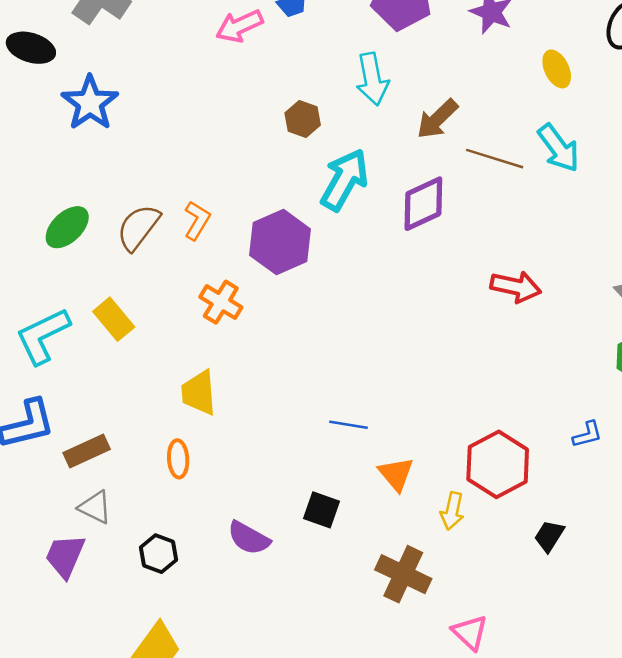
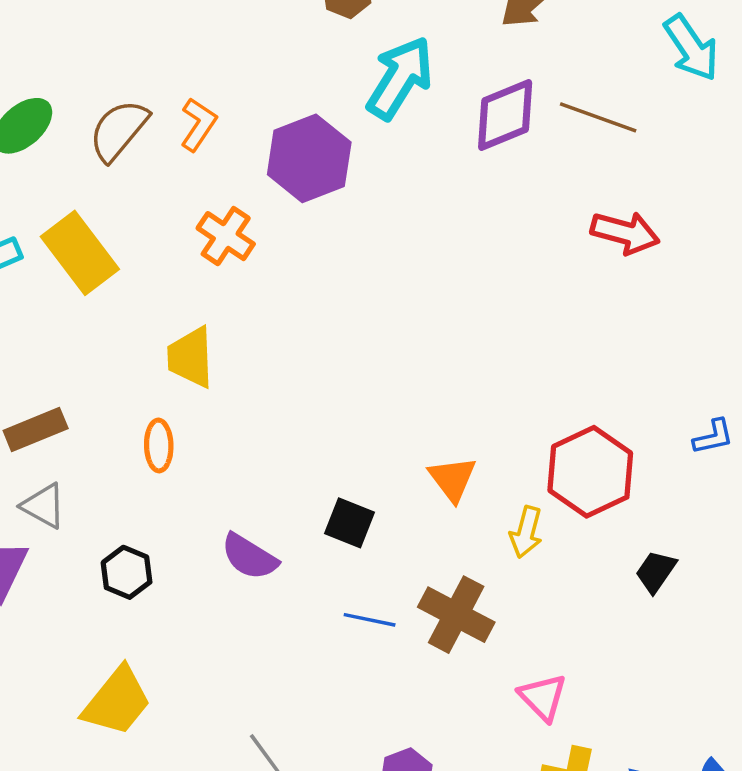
brown line: (495, 159) -> (598, 117), moved
yellow rectangle: (114, 319) -> (80, 253), size x1.4
blue line: (348, 425) -> (370, 620), moved

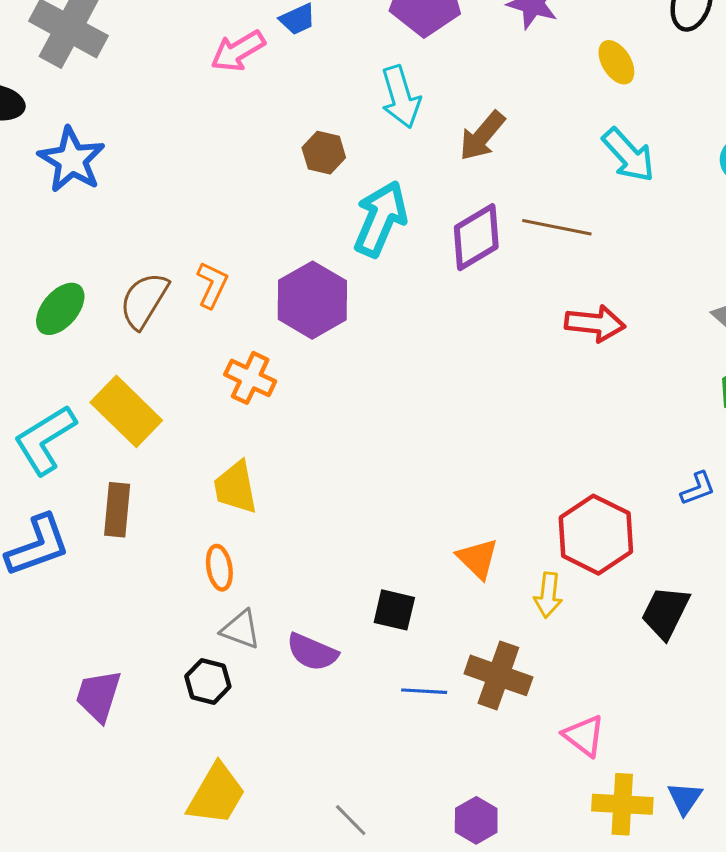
brown rectangle: (36, 429) -> (117, 510), moved, turned -54
gray triangle: (44, 506) -> (241, 629), moved
black trapezoid: (656, 572) -> (665, 612), size x1.4

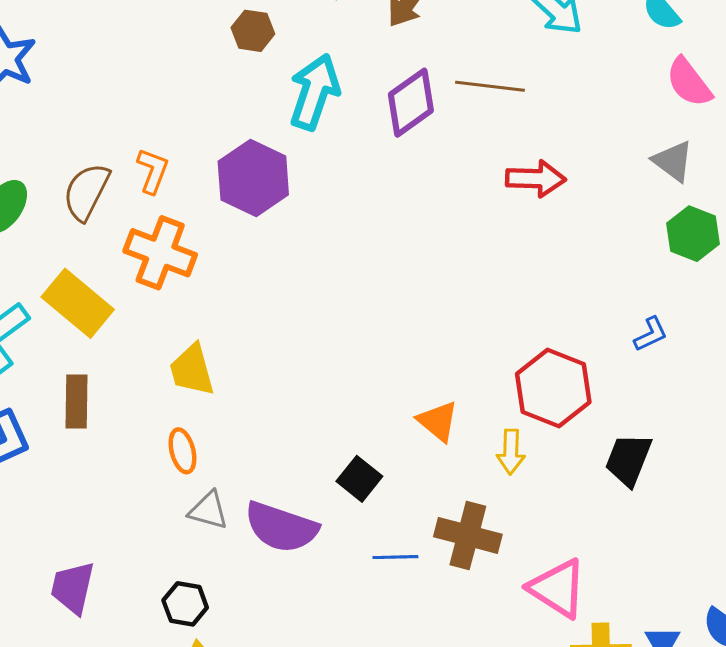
orange cross: (250, 378) -> (160, 253), moved, size x1.4
black square: (394, 610) -> (359, 479), turned 30
purple semicircle: (312, 652) -> (281, 527), size x1.4
black hexagon: (208, 681) -> (185, 604), moved
pink triangle: (584, 736) -> (557, 588), size x1.4

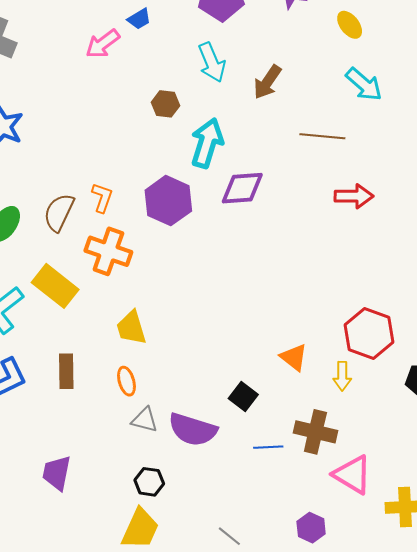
purple diamond: (411, 103) -> (242, 188), moved, turned 33
brown rectangle: (76, 402) -> (66, 371), moved
pink triangle: (557, 588) -> (352, 475), moved
black hexagon: (185, 604) -> (149, 482), moved

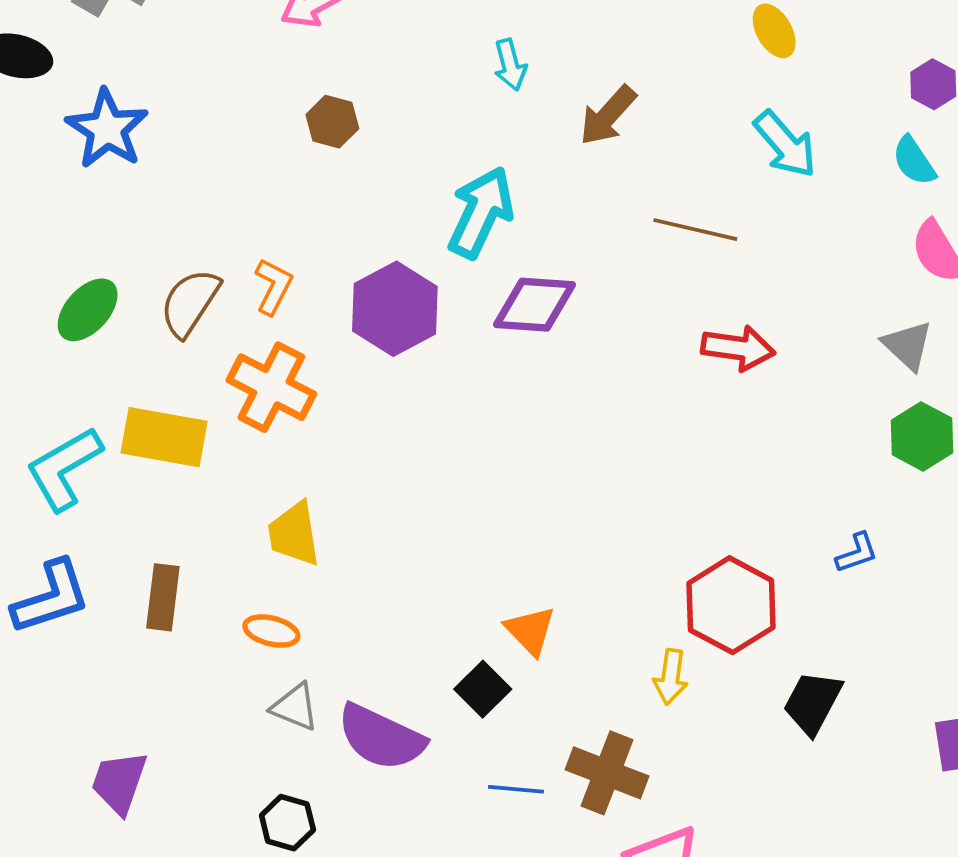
cyan arrow: (212, 62) -> (510, 65), size x0.7
brown hexagon: (166, 104) -> (332, 122), moved
yellow rectangle: (55, 286) -> (164, 437), turned -36
orange triangle: (294, 357) -> (530, 631), moved
orange ellipse: (126, 381) -> (271, 631), turned -68

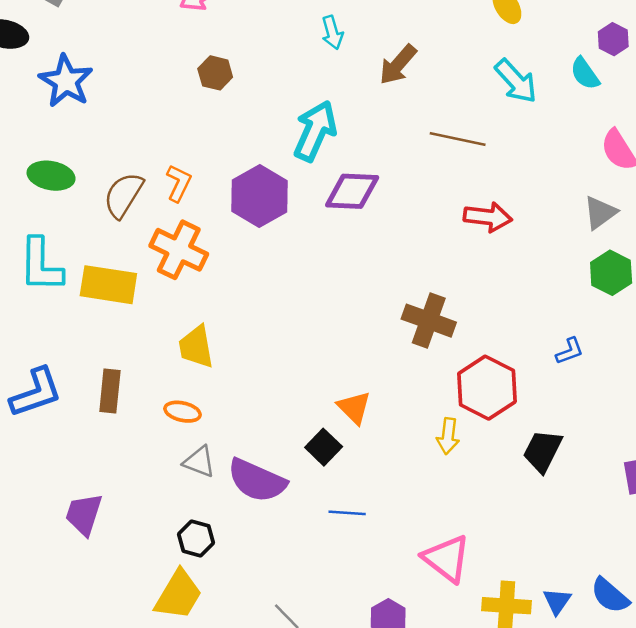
cyan semicircle: (914, 161) -> (585, 74), moved
green ellipse: (88, 310) -> (51, 176), moved, turned 60
gray triangle: (908, 345) -> (600, 213), turned 42
cyan L-shape: (64, 469) -> (41, 265), moved, turned -58
brown cross: (607, 773) -> (429, 321), moved

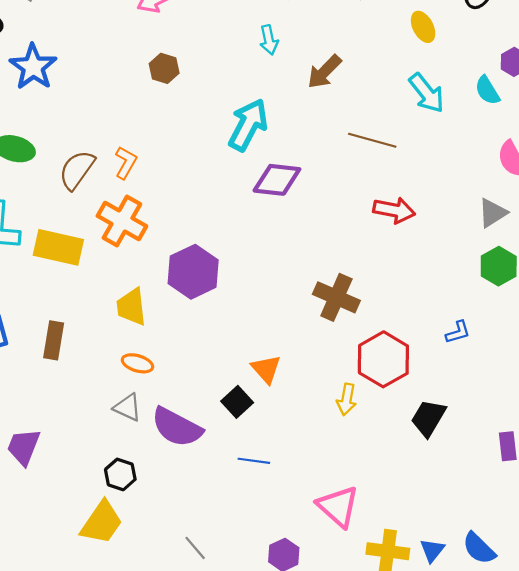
purple hexagon: (260, 196) -> (193, 272), moved
orange ellipse: (182, 412) -> (137, 363), moved

